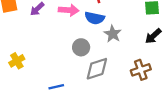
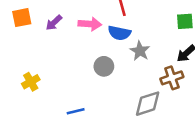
gray diamond: (97, 69) -> (148, 104), moved
brown cross: (141, 70) -> (172, 78), moved

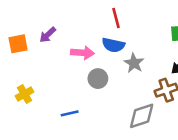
orange square: (22, 18) -> (18, 44), moved
pink arrow: (90, 24) -> (82, 53), moved
blue line: (76, 111) -> (70, 113), moved

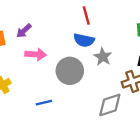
pink arrow: (82, 53) -> (36, 54), moved
gray circle: (98, 79) -> (70, 71), size x1.5

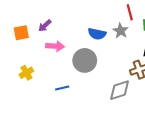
red line: (86, 16) -> (130, 12), moved
gray star: (103, 57) -> (121, 31), moved

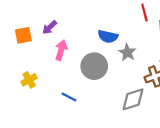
gray star: (121, 31) -> (127, 52), moved
pink arrow: (55, 46) -> (61, 50), turned -78
blue line: (62, 88) -> (69, 97), turned 40

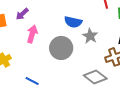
blue line: (69, 97) -> (32, 81), moved
gray diamond: (133, 99) -> (95, 77), turned 55

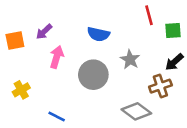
blue semicircle: (73, 22) -> (98, 34), moved

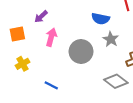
blue semicircle: (98, 34) -> (101, 19), moved
orange square: (15, 41) -> (17, 34), moved

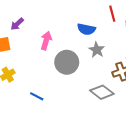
purple arrow: (41, 17) -> (17, 24), moved
pink arrow: (51, 37) -> (46, 41), moved

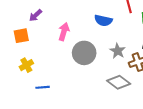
gray star: (97, 50) -> (118, 51), moved
blue line: (37, 96) -> (43, 87), moved, turned -32

